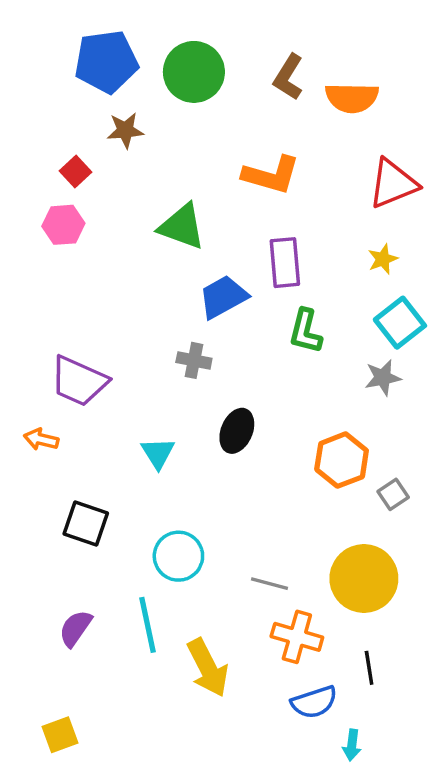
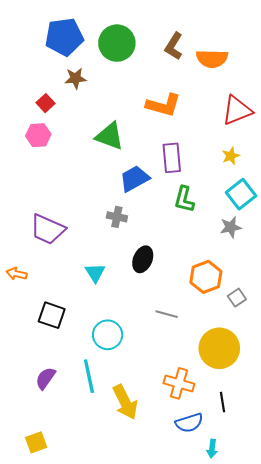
orange arrow: (41, 439) -> (17, 274), moved
gray line: (269, 584) -> (167, 314), moved

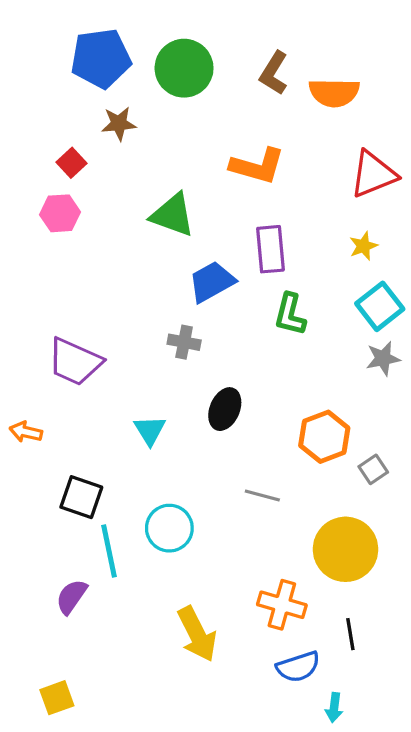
gray star: (231, 227) -> (383, 358), moved
cyan line: (89, 376) -> (109, 551), moved

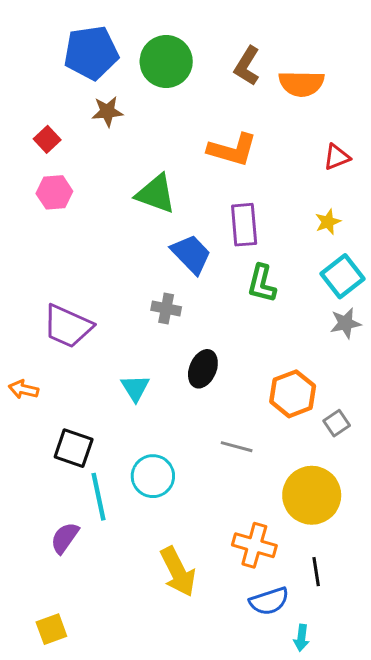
red square: (71, 163) -> (47, 139), moved
red triangle: (373, 174) -> (337, 157), size x0.6
blue trapezoid: (212, 282) -> (191, 254), turned 75

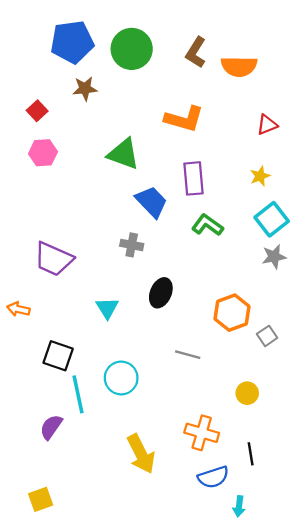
green L-shape: (262, 284) -> (207, 225), turned 112
yellow circle: (312, 495) -> (247, 393), size x0.5

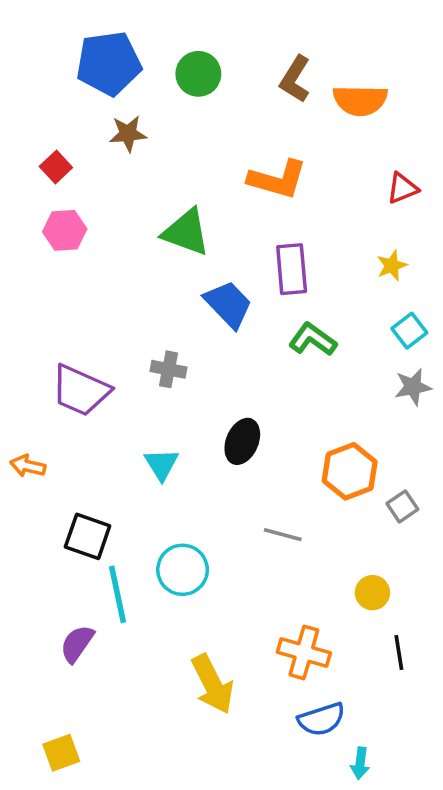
green circle: (132, 49) -> (198, 74), size x0.7
cyan square: (272, 219) -> (409, 331), size x0.7
gray cross: (132, 245) -> (168, 369), moved
black line: (251, 454) -> (399, 652), moved

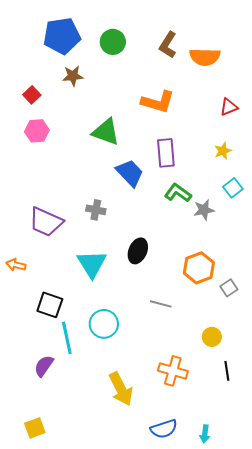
gray star: (413, 387) -> (204, 210), moved
cyan triangle: (161, 464) -> (92, 264), size x1.5
blue semicircle: (321, 719) -> (164, 429), moved

